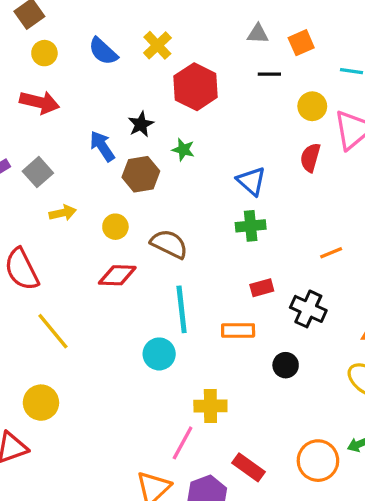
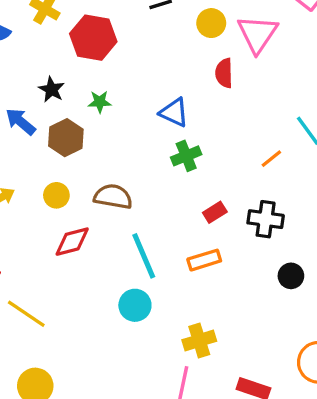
black circle: (286, 365) -> (291, 276), moved

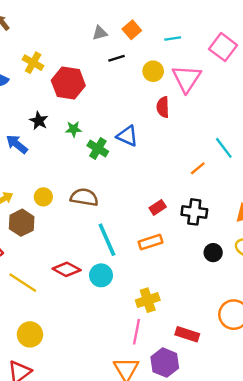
brown hexagon: (66, 138) -> (22, 223), moved
green cross: (186, 156) -> (98, 149), moved, turned -36
red diamond: (72, 242) -> (67, 269), moved, turned 44

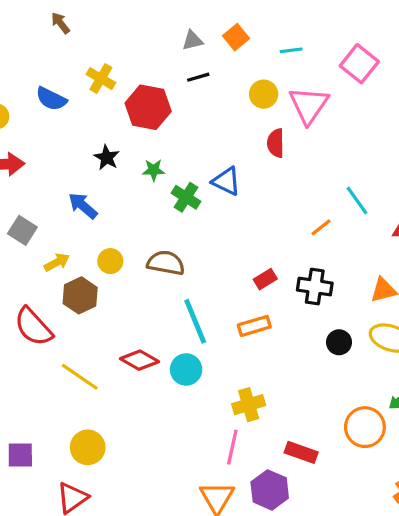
black line: (117, 58) -> (198, 77), moved
blue arrow: (17, 144) -> (83, 206), moved

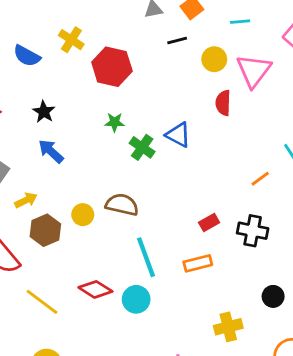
black line: (198, 77) -> (177, 41), moved
black star: (107, 157) -> (44, 112), moved
yellow circle: (110, 261) -> (83, 215), moved
black circle: (339, 342) -> (273, 296), moved
yellow cross: (249, 405) -> (228, 327), moved

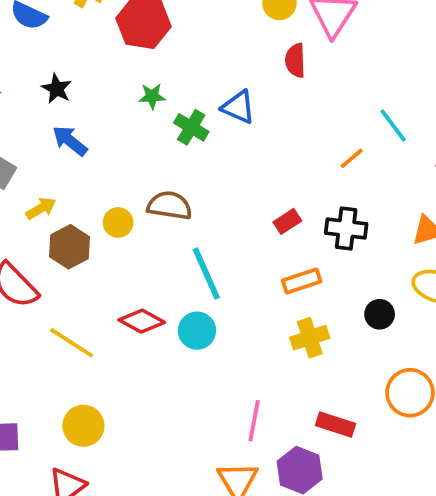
orange rectangle: (198, 263) -> (302, 281), moved
yellow cross: (228, 327) -> (310, 338), moved

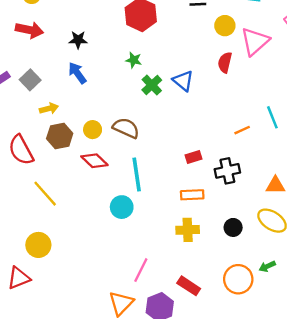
black star: (57, 89) -> (78, 40), turned 30
black cross: (346, 228) -> (227, 171), turned -35
red diamond: (142, 321) -> (94, 161), moved

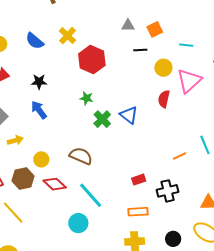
yellow circle: (93, 130) -> (41, 159), moved
brown hexagon: (60, 136) -> (23, 178), moved
cyan line: (137, 175) -> (91, 195), turned -32

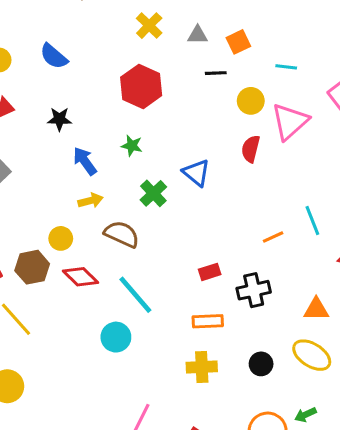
yellow cross: (67, 36) -> (149, 26), moved
blue arrow: (39, 110) -> (85, 161), moved
green cross: (102, 119) -> (153, 193), moved
yellow arrow: (15, 140) -> (91, 201), moved

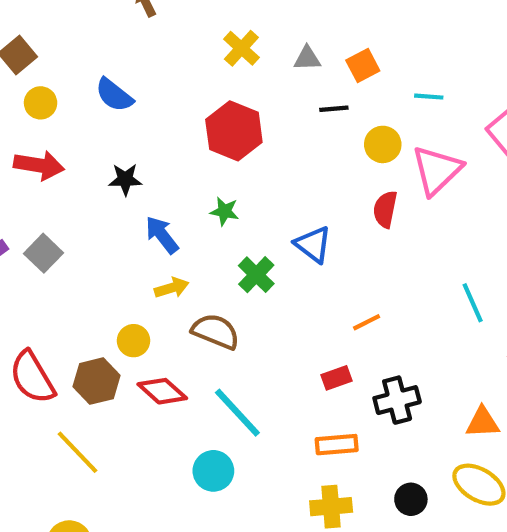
orange line: (273, 237) -> (367, 322), moved

